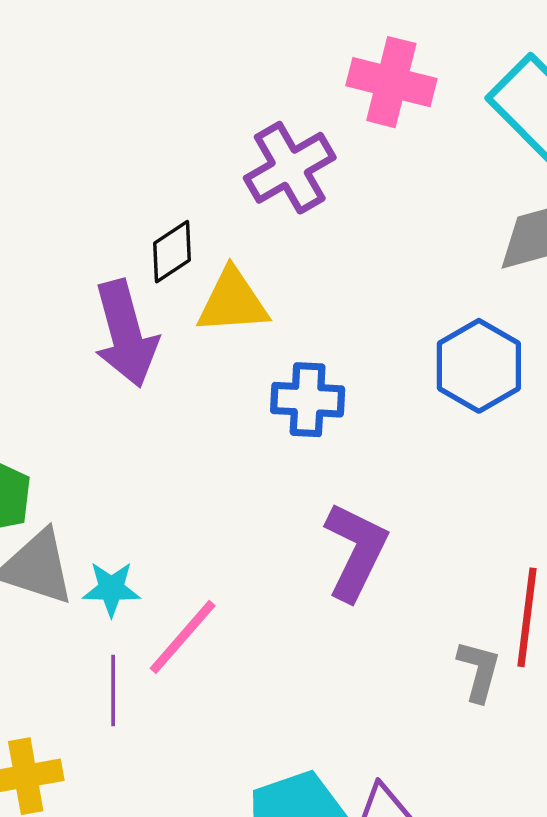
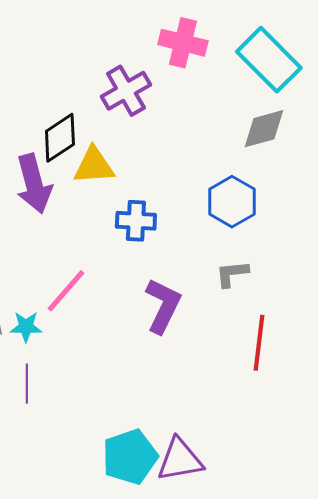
black diamond: (172, 252) -> (60, 138), size x1.4
pink line: (183, 637) -> (66, 291), moved
gray L-shape: (479, 671) -> (232, 274), moved, turned -111

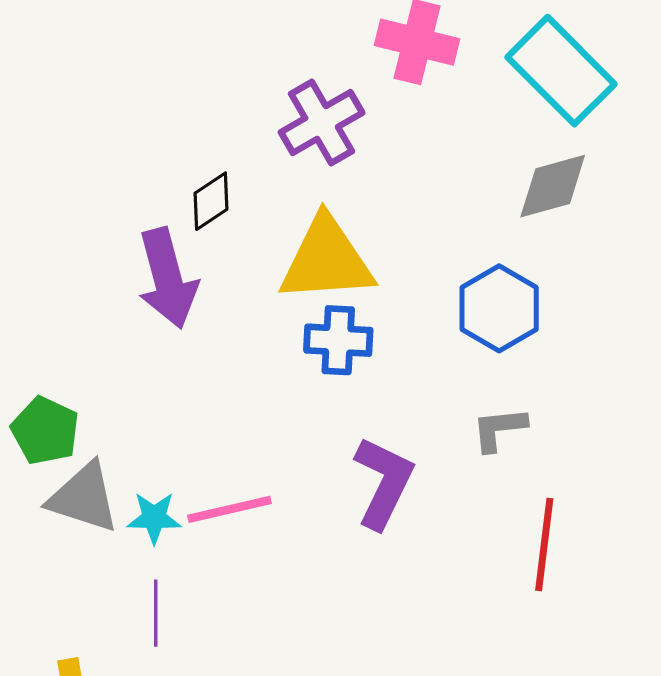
black diamond: (60, 138) -> (211, 201), size x0.7
yellow triangle: (94, 166) -> (327, 260), moved, size x1.4
pink line: (66, 291) -> (229, 509), moved, turned 36

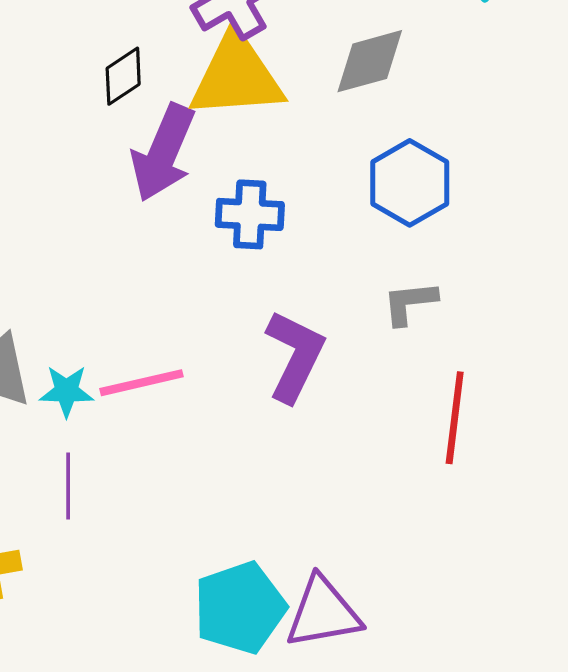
gray diamond: (553, 186) -> (370, 61), moved
yellow triangle: (327, 260) -> (236, 76), moved
purple arrow: (167, 278) -> (163, 153), moved, turned 38

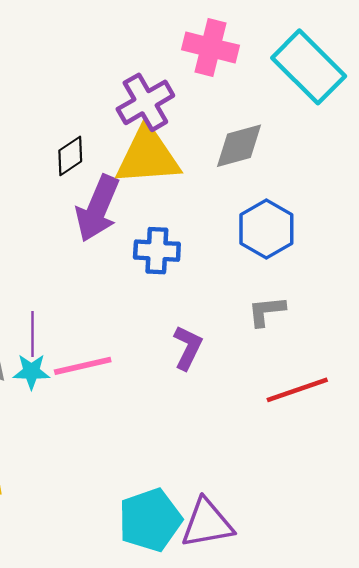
purple L-shape: (295, 356) -> (188, 348), size x0.7
red line: (455, 418) -> (297, 390), turned 64
purple line: (68, 486) -> (33, 334), moved

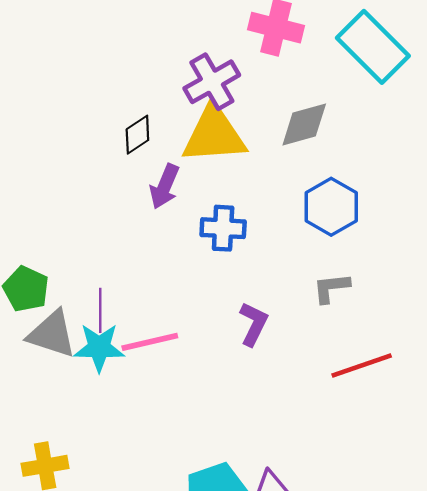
purple arrow: (98, 208) -> (165, 186), size x0.7
cyan star: (31, 372) -> (99, 348), size x1.4

